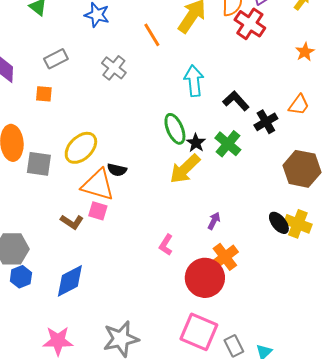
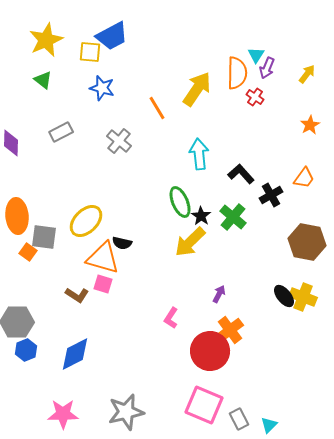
red cross: (250, 24) -> (255, 97), size x0.6
orange square: (44, 94) -> (28, 252), moved, turned 30

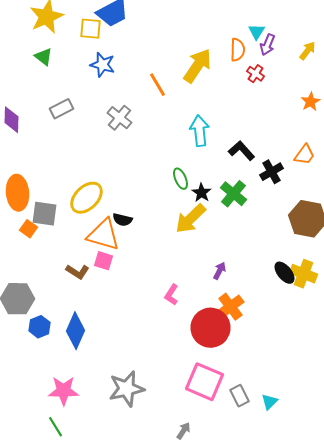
orange semicircle: (237, 73) -> (238, 50), size x0.7
green ellipse: (180, 202) -> (180, 179), size x0.7
blue hexagon: (26, 350) -> (40, 327), moved
blue diamond: (75, 354) -> (76, 331), turned -39

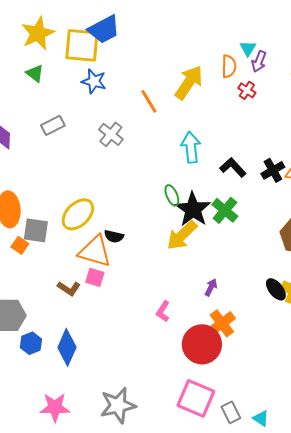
yellow square: (90, 29) -> (82, 45), size x1.6
black cross: (272, 172) -> (273, 170), moved
black star: (202, 193) -> (193, 209), size x1.8
cyan triangle: (270, 402) -> (261, 418), turned -42

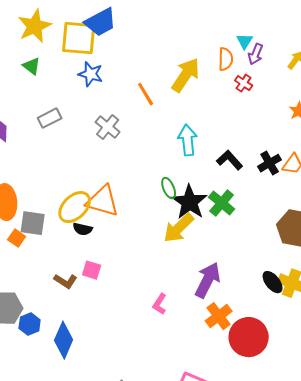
black semicircle: (114, 236) -> (83, 229), moved
orange triangle: (95, 251) -> (103, 201), moved
purple arrow: (211, 287) -> (208, 280), size x2.0
blue hexagon: (31, 343) -> (30, 324), moved
red circle: (202, 344) -> (249, 337), moved

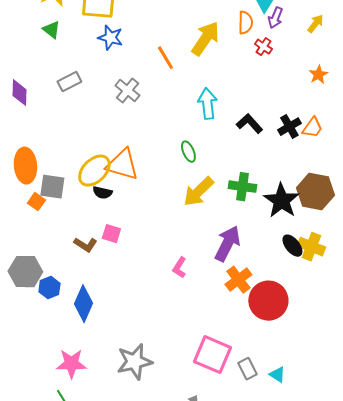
black star: (190, 202) -> (281, 201), moved
green cross: (222, 203) -> (242, 187), moved, turned -32

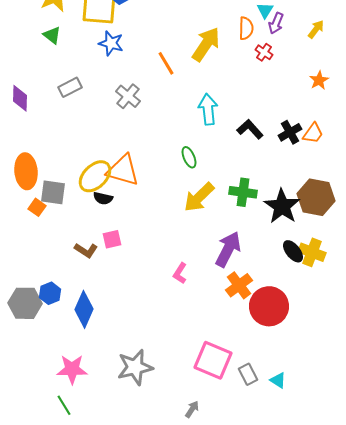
pink square: (111, 234) -> (112, 239), turned -30
gray hexagon: (25, 272) -> (25, 303), moved

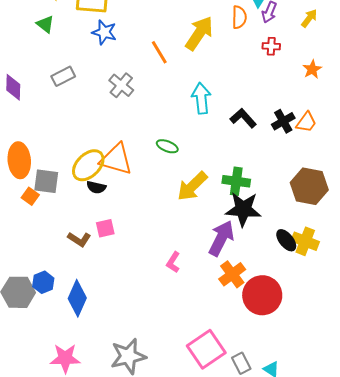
red cross: (264, 52) -> (271, 46), moved, turned -30
green ellipse: (189, 157) -> (167, 146), moved, turned -45
black star: (282, 206) -> (243, 209), moved, turned -30
pink square: (213, 360) -> (206, 349), turned 33

